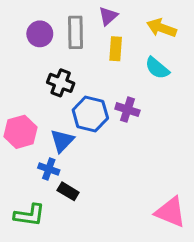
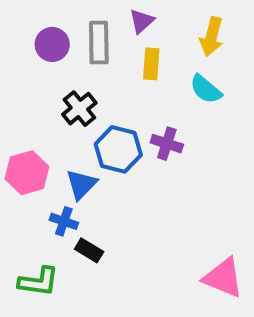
yellow arrow: (162, 28) -> (212, 37), turned -96
black cross: (61, 83) -> (79, 109), turned 30

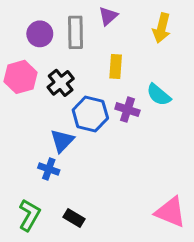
yellow rectangle: (151, 64) -> (116, 67), moved
cyan semicircle: (206, 89) -> (159, 95), moved
pink hexagon: (27, 173) -> (21, 77), moved
black rectangle: (89, 250) -> (74, 218), moved
green L-shape: (39, 282) -> (29, 215), turned -68

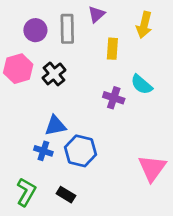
yellow rectangle: (116, 67) -> (112, 49), moved
blue hexagon: (90, 114) -> (81, 151), moved
blue triangle: (62, 141) -> (55, 126), turned 35
pink triangle: (171, 212) -> (152, 168), moved, turned 44

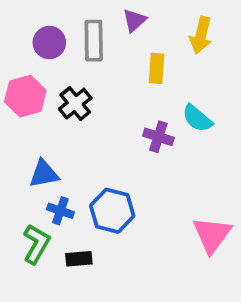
blue triangle: (55, 126) -> (44, 174), moved
green L-shape: (26, 192) -> (36, 244), moved
black rectangle: (66, 195) -> (79, 259), moved, turned -36

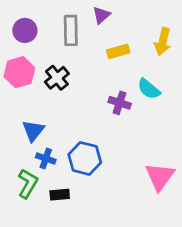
yellow arrow: (201, 35) -> (163, 42), moved
purple circle: (49, 43) -> (25, 30), moved
yellow rectangle: (157, 68) -> (118, 51), turned 70
blue triangle: (44, 174) -> (33, 131), turned -40

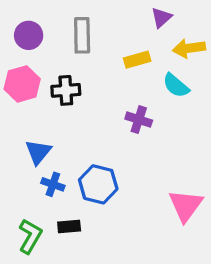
purple triangle: (101, 15) -> (161, 18), moved
yellow arrow: (163, 42) -> (189, 48), turned 68
black cross: (57, 78) -> (66, 90), turned 35
cyan semicircle: (149, 89) -> (176, 86), moved
green L-shape: (28, 184) -> (30, 236), moved

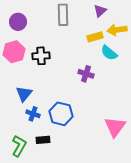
gray rectangle: (82, 35) -> (63, 15), moved
yellow rectangle: (137, 60) -> (95, 37), moved

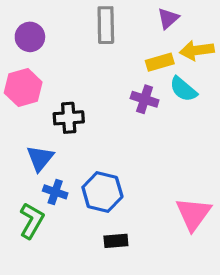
black cross: (41, 56) -> (69, 118), moved
purple cross: (86, 74) -> (145, 99), moved
black rectangle: (43, 140) -> (116, 241), moved
green L-shape: (19, 146) -> (32, 221), moved

